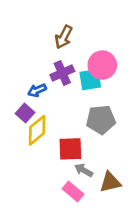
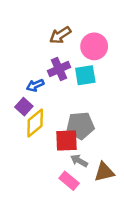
brown arrow: (64, 37) -> (60, 35), turned 30
pink circle: (102, 65) -> (94, 46), moved
gray pentagon: (101, 120) -> (80, 126), moved

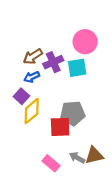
brown arrow: (60, 35) -> (33, 56), moved
gray arrow: (79, 161) -> (77, 158), moved
pink rectangle: (69, 181) -> (51, 163), moved

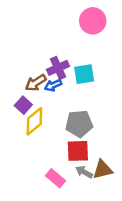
pink circle: (85, 42) -> (93, 21), moved
brown arrow: (33, 56) -> (36, 83), moved
blue arrow: (32, 77) -> (53, 85), moved
red square: (60, 127) -> (78, 151), moved

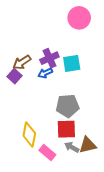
brown arrow: (36, 83) -> (22, 62), moved
purple square: (23, 105) -> (14, 76), moved
yellow diamond: (34, 121) -> (29, 134), moved, turned -40

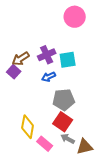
blue arrow: (45, 73) -> (49, 77), moved
red square: (66, 129) -> (63, 122), turned 36
brown triangle: (88, 145) -> (85, 147), moved

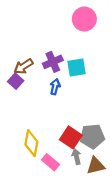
blue arrow: (49, 77) -> (55, 87), turned 128
gray pentagon: (64, 100) -> (92, 136), moved
gray arrow: (68, 139) -> (76, 157), turned 48

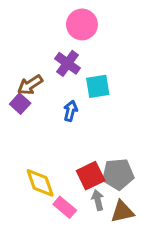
pink circle: (84, 19) -> (82, 24), moved
purple cross: (53, 62) -> (68, 63), moved, turned -30
red square: (71, 137) -> (91, 176), turned 30
yellow diamond: (31, 143) -> (40, 183), turned -30

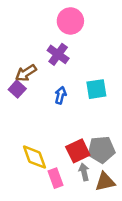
cyan square: (98, 86) -> (96, 89), moved
pink rectangle: (65, 207) -> (56, 178), turned 30

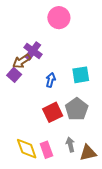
purple cross: (58, 54) -> (33, 51), moved
gray pentagon: (101, 150) -> (77, 109), moved, turned -30
red square: (78, 151) -> (53, 112), moved
yellow diamond: (35, 157) -> (27, 149), moved

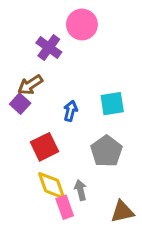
purple cross: (33, 51) -> (49, 48), moved
red square: (53, 112) -> (45, 147), moved
gray arrow: (70, 145) -> (81, 190), moved
yellow diamond: (27, 149) -> (52, 186), moved

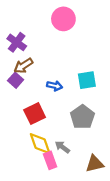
purple cross: (49, 48) -> (17, 42), moved
blue arrow: (70, 111) -> (55, 86), turned 88
gray arrow: (81, 190) -> (62, 147), turned -40

